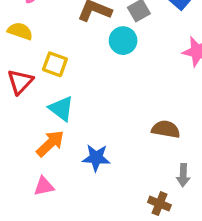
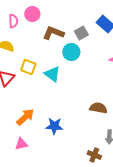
cyan triangle: (61, 109) -> (52, 74), moved

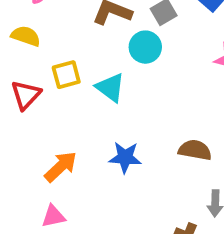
yellow square: (28, 67) -> (66, 75), turned -35
blue star: (54, 126) -> (125, 157), moved

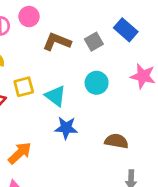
cyan circle: (145, 47) -> (97, 83), moved
blue star: (125, 157) -> (66, 128), moved

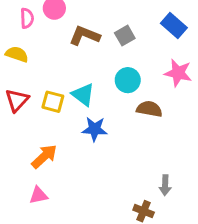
blue rectangle: (126, 30) -> (174, 25), moved
yellow square: (24, 87) -> (53, 102), moved, turned 30
brown semicircle: (116, 141) -> (149, 109), moved

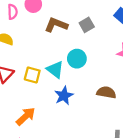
cyan circle: (128, 80) -> (77, 59), moved
brown semicircle: (149, 109) -> (106, 92), moved
blue star: (95, 129) -> (64, 96), turned -30

